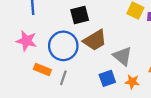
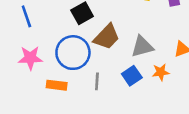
gray triangle: (123, 56) -> (142, 46), turned -40
gray line: (63, 78) -> (97, 81), moved

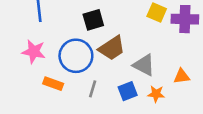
gray triangle: (142, 46) -> (144, 65), turned 30

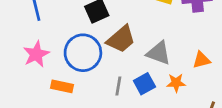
pink star: (34, 52) -> (36, 54), turned -30
gray line: (93, 89) -> (118, 86), moved

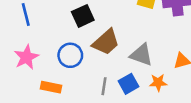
blue circle: (83, 53) -> (70, 55), size x0.7

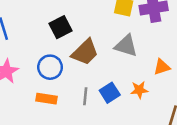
gray triangle: (141, 55) -> (126, 46), moved
orange rectangle: (51, 87) -> (47, 99), moved

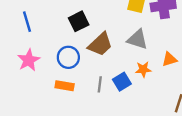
orange star: (139, 90) -> (143, 69), moved

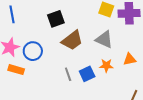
blue circle: (68, 57) -> (33, 51), moved
gray line: (100, 84) -> (68, 74), turned -32
orange rectangle: (65, 86) -> (16, 70), moved

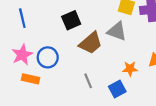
gray triangle: (104, 39) -> (117, 31), moved
blue square: (87, 74) -> (117, 89), moved

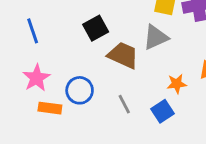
gray triangle: (117, 31) -> (156, 37), turned -40
brown trapezoid: (91, 43) -> (123, 55), turned -110
blue circle: (48, 57) -> (80, 90), moved

